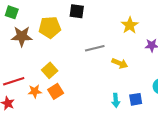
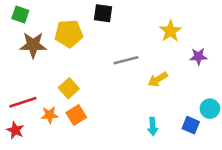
yellow arrow: (120, 63) -> (158, 79), turned 126
blue square: (136, 99) -> (191, 125), moved, turned 32

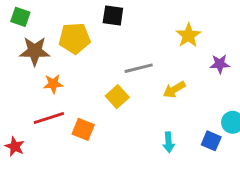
yellow square: (69, 88) -> (117, 97), moved
red line: (23, 102) -> (49, 118), moved
orange star: (50, 115) -> (53, 84), moved
orange square: (76, 115) -> (83, 129), turned -36

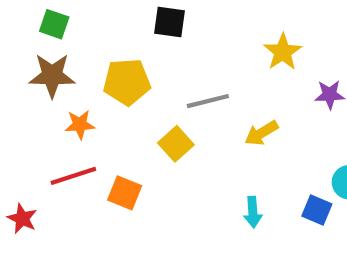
green square: (20, 17) -> (54, 24), moved
yellow pentagon: (75, 38) -> (127, 82), moved

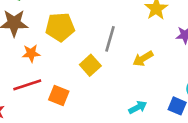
gray line: (208, 101) -> (110, 39), turned -60
cyan arrow: (253, 212) -> (138, 107), turned -114

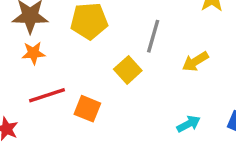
orange star: (31, 53) -> (33, 53), moved

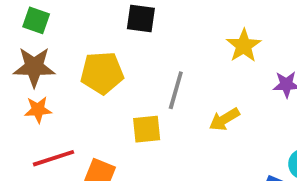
yellow square: (128, 70) -> (147, 129), turned 36

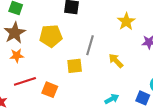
brown star: (34, 67) -> (15, 33), turned -30
yellow arrow: (224, 119) -> (116, 61), turned 77

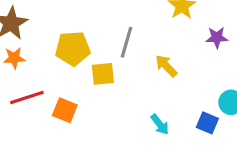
yellow pentagon: (51, 36) -> (73, 49), moved
cyan arrow: (112, 99) -> (160, 124), turned 80

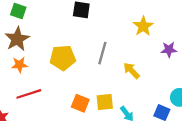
yellow square: (103, 74) -> (105, 102), moved
orange square: (65, 110) -> (80, 103), moved

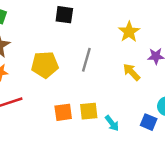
yellow arrow: (132, 71) -> (132, 72), moved
orange square: (80, 103) -> (63, 112), turned -30

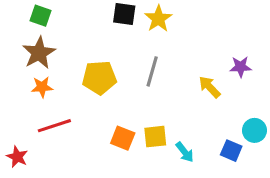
yellow star: (129, 32) -> (158, 19), moved
orange square: (63, 112) -> (123, 138), turned 30

